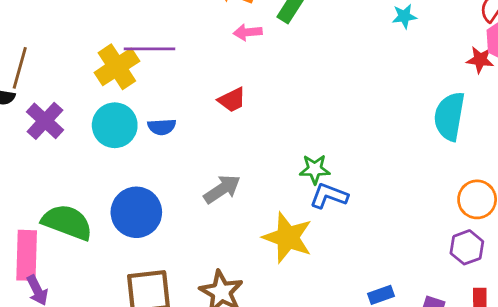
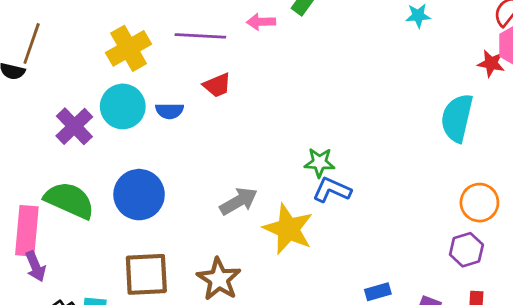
purple line: (149, 49) -> (200, 36), moved
red trapezoid: (232, 100) -> (217, 85), moved
purple cross: (45, 121) -> (74, 126), moved
gray arrow: (222, 189) -> (239, 201), moved

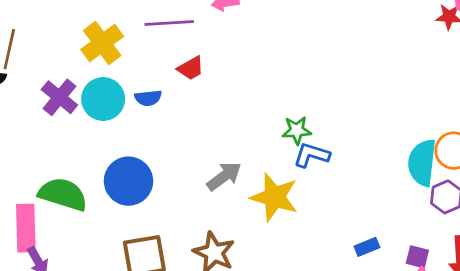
cyan semicircle: (457, 118) -> (422, 163), moved
purple cross: (74, 126) -> (59, 97), moved

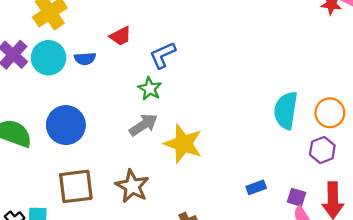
green star: (297, 130) -> (150, 89), moved, turned 30
blue L-shape: (312, 155) -> (163, 55), moved, turned -44
cyan semicircle: (422, 163) -> (286, 110), moved

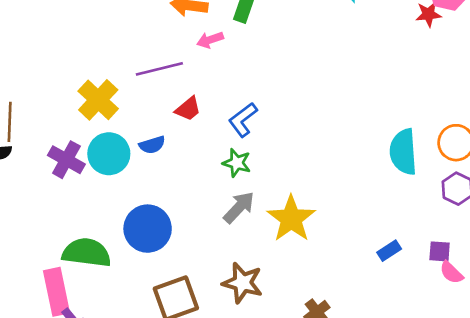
yellow star: (183, 144) -> (291, 219), turned 30

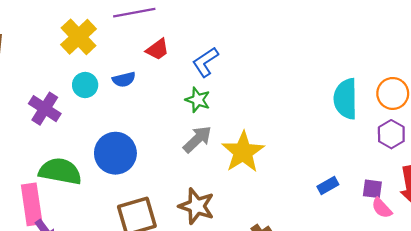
cyan circle: (109, 154) -> (85, 85), size x0.7
purple cross: (66, 160) -> (45, 109), moved

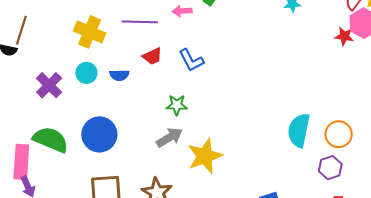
yellow cross: (79, 37) -> (90, 32), turned -36
blue L-shape: (205, 62) -> (191, 60), moved, turned -96
green star: (198, 100) -> (177, 105), turned -30

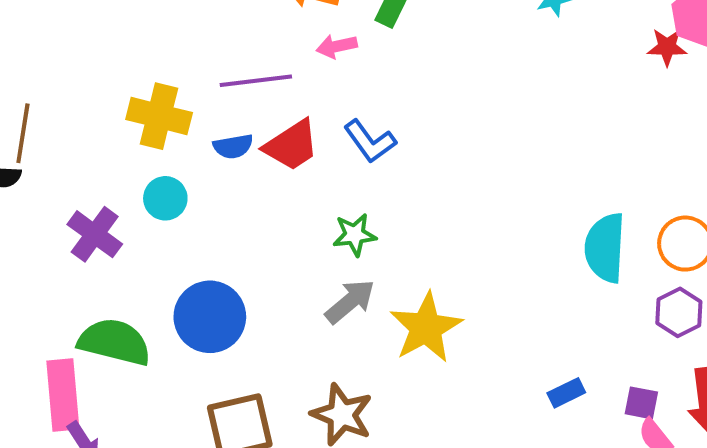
red trapezoid: (152, 56) -> (291, 145), size x1.4
blue semicircle: (119, 75) -> (233, 146), moved

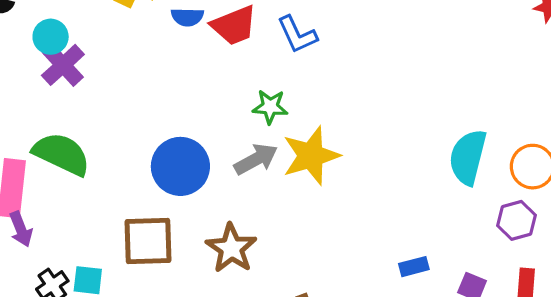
cyan circle: (165, 198) -> (51, 37), moved
blue circle: (210, 317) -> (180, 166), moved
yellow star: (426, 328) -> (311, 156), moved

